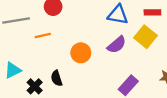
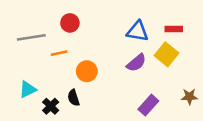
orange circle: (81, 53) -> (87, 71), moved

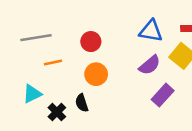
red circle: (70, 23) -> (91, 42), moved
orange line: (59, 53) -> (53, 62), moved
purple rectangle: (148, 105) -> (163, 95), moved

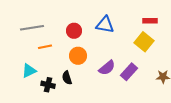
blue triangle: (151, 31) -> (105, 25), moved
purple semicircle: (150, 65) -> (107, 68), moved
black cross: (57, 112) -> (48, 85), turned -32

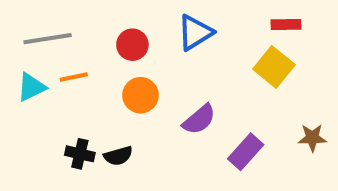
blue triangle: (105, 25) -> (195, 33), turned -42
cyan triangle: (29, 71) -> (31, 87), moved
purple rectangle: (129, 72) -> (246, 152), moved
black semicircle: (67, 78) -> (118, 156), moved, turned -88

